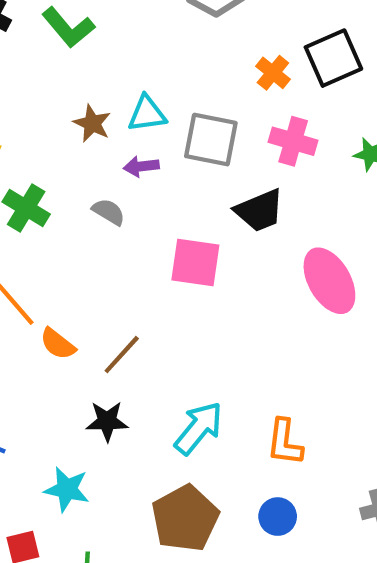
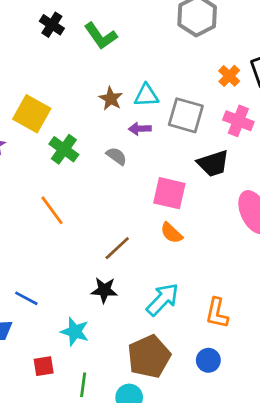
orange semicircle: (58, 344) -> (171, 233), moved

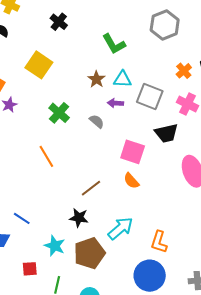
green L-shape: (101, 36) -> (114, 44), moved
yellow square: (32, 114) -> (39, 65), moved
brown pentagon: (149, 357) -> (89, 253), moved
blue circle: (208, 360) -> (150, 276), size x1.8

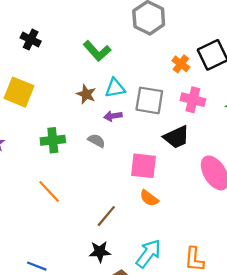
green cross: (59, 113) -> (53, 140), turned -35

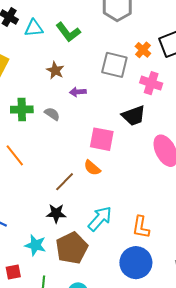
cyan triangle: (115, 88) -> (34, 28), moved
gray square: (149, 100) -> (114, 65), moved
gray semicircle: (97, 141) -> (52, 114), moved
orange semicircle: (149, 198) -> (92, 168), moved

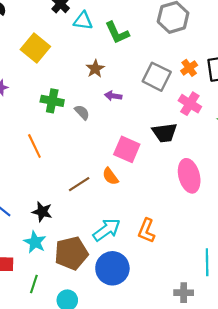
black star: (56, 213) -> (42, 212), moved
orange L-shape: (141, 227) -> (146, 231), moved
blue circle: (136, 263) -> (112, 268), moved

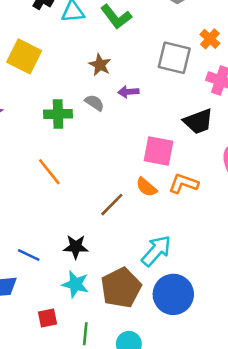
gray semicircle: (82, 112) -> (94, 103), moved
orange L-shape: (146, 231) -> (184, 184), moved, turned 100

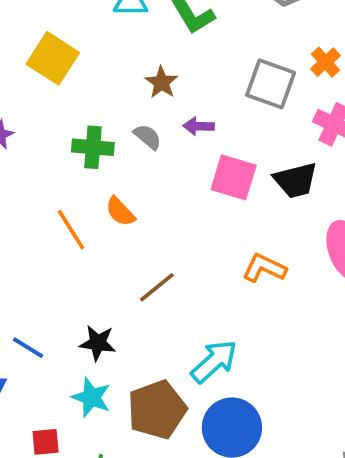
pink square: (158, 151) -> (234, 177), moved
orange semicircle: (146, 187) -> (120, 212), moved

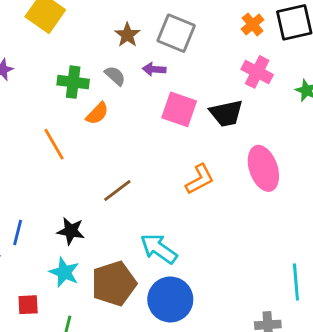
gray square: (271, 84) -> (176, 33), moved
orange semicircle: (120, 212) -> (97, 113), moved, turned -95
orange L-shape: (264, 268) -> (200, 179), turned 124
blue line: (28, 348) -> (18, 232), turned 70
cyan arrow: (214, 361) -> (159, 249), turned -105

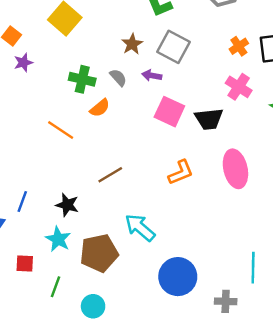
orange line: (54, 144) -> (61, 130), turned -32
blue circle: (170, 299) -> (178, 277), moved

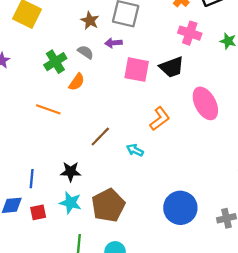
green cross: (82, 79) -> (55, 62), turned -30
cyan arrow: (140, 228) -> (135, 150), moved, size x0.6
red square: (25, 263) -> (38, 212), moved

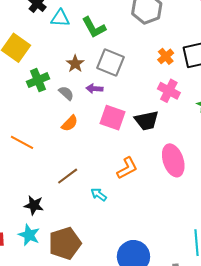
green cross: (55, 62) -> (38, 80), moved
orange semicircle: (77, 82) -> (70, 123), moved

